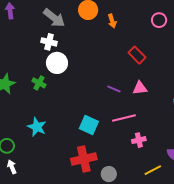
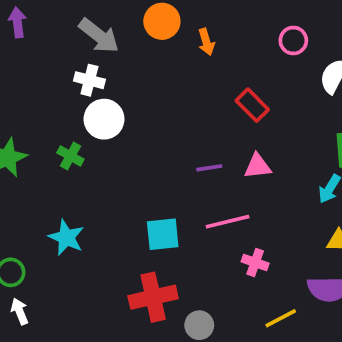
purple line: (114, 89) -> (209, 168), turned -32
cyan square: (89, 125) -> (163, 234), turned -30
pink cross: (139, 140) -> (255, 263), turned 32

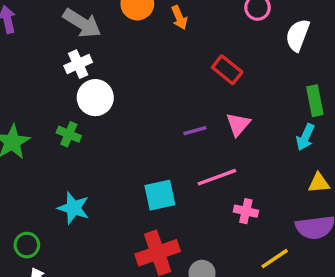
white cross: (89, 80) -> (78, 64), turned -32
pink triangle: (257, 166) -> (238, 124), turned -36

